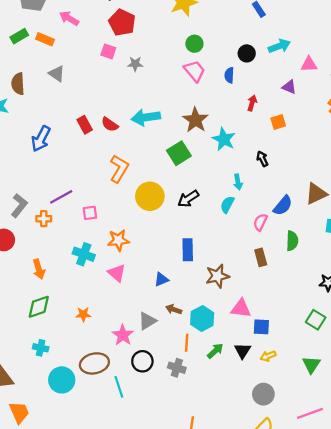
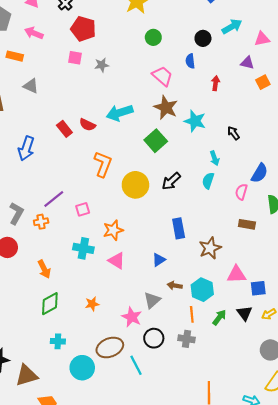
pink trapezoid: (195, 71) -> (162, 76), moved
orange square: (278, 122) -> (263, 82), moved
brown rectangle: (261, 257) -> (247, 224), turned -56

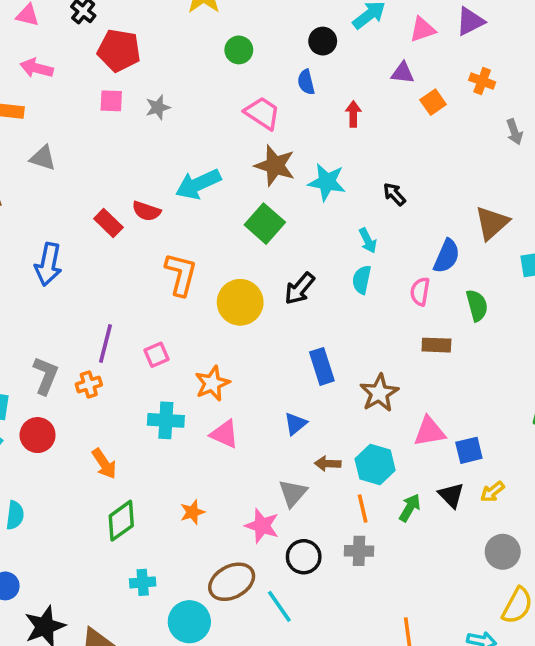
purple line: (54, 199) -> (105, 343), turned -30

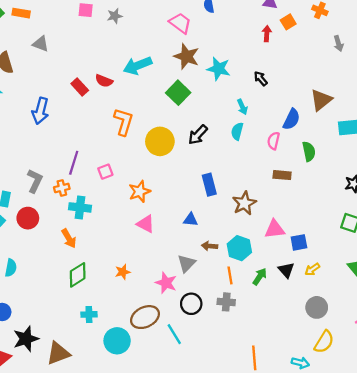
red arrow: (353, 114) -> (267, 34), moved
cyan cross: (166, 420) -> (80, 207), moved
blue triangle: (295, 424) -> (191, 220), turned 42

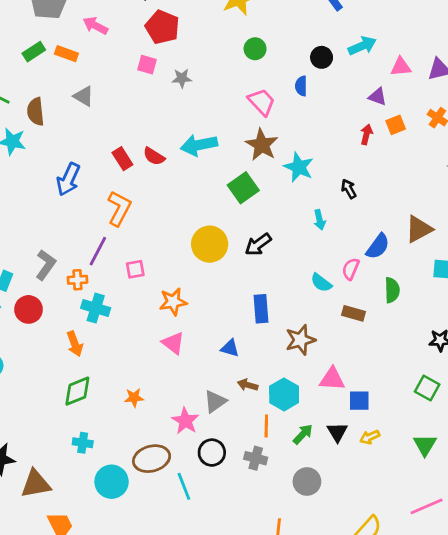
orange L-shape: (124, 122) -> (119, 208), moved
cyan semicircle: (237, 131) -> (321, 283), moved, turned -78
gray circle: (317, 307) -> (307, 481), moved

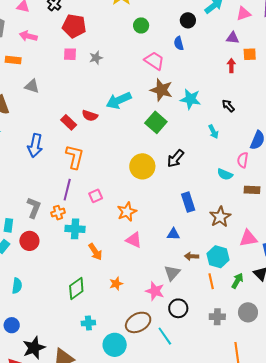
orange square: (396, 125) -> (250, 54), turned 32
orange arrow: (75, 344) -> (95, 252), moved
gray cross: (256, 458) -> (217, 317), moved

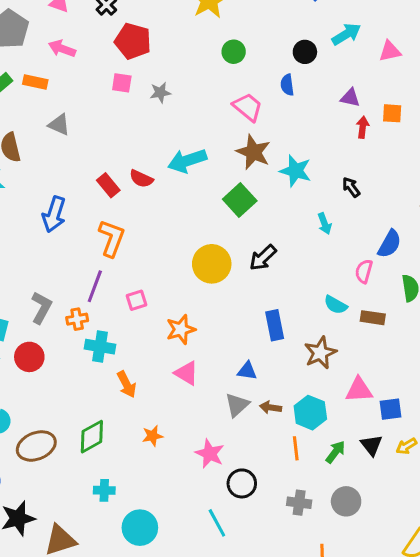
purple triangle: (233, 38) -> (350, 98), moved
cyan semicircle: (225, 174) -> (336, 305), moved
gray triangle: (172, 273) -> (237, 405), moved
brown ellipse: (138, 322) -> (36, 446), moved

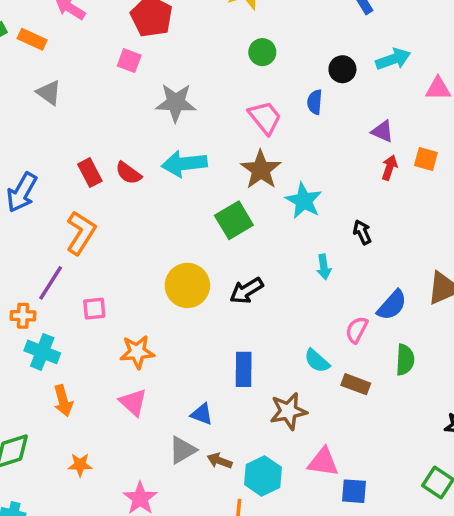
gray star: (160, 93) -> (176, 103), moved, size x1.6

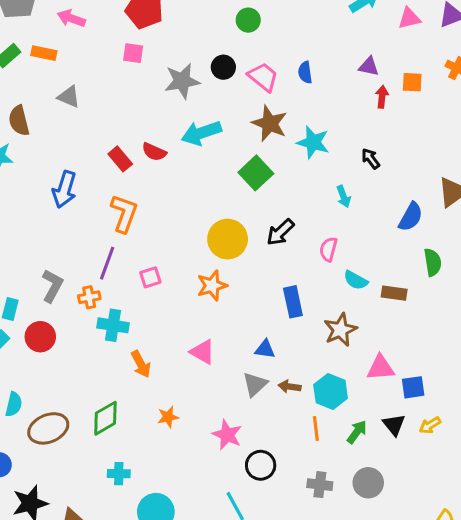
black circle: (342, 69) -> (223, 67), moved
blue semicircle: (315, 102) -> (305, 72), moved
pink semicircle: (357, 330) -> (328, 249), moved
orange star: (137, 352) -> (212, 286), moved

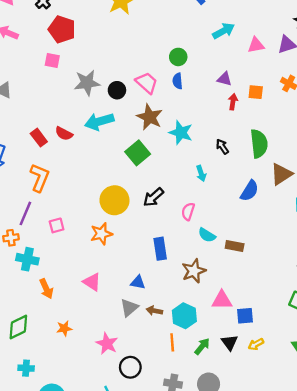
green circle: (248, 20) -> (178, 57), moved
black circle: (223, 67) -> (117, 90), moved
green semicircle: (433, 262) -> (259, 144), moved, size x1.4

